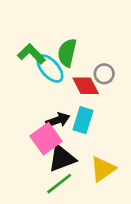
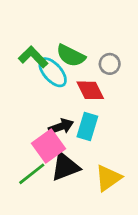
green semicircle: (67, 53) -> (71, 56), turned -76
gray circle: (104, 74) -> (110, 64), moved
green line: (59, 184) -> (32, 174), moved

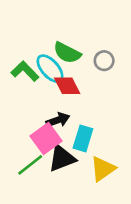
green L-shape: (33, 57) -> (25, 71), moved
red diamond: (90, 90) -> (67, 86), moved
cyan rectangle: (87, 126) -> (83, 138), moved

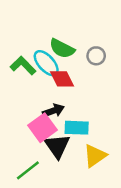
cyan rectangle: (83, 138) -> (77, 128), turned 75
black triangle: (62, 158) -> (57, 146), turned -44
green line: (30, 165) -> (28, 170), moved

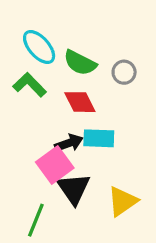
cyan ellipse: (46, 63) -> (39, 47), moved
cyan rectangle: (77, 128) -> (99, 138), moved
green line: (28, 170) -> (36, 220), turned -30

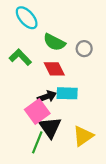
cyan ellipse: (39, 47) -> (27, 18), moved
green line: (36, 220) -> (37, 142), moved

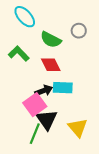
gray circle: (84, 49) -> (79, 31), moved
yellow triangle: (83, 136) -> (78, 128), turned -35

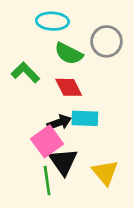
cyan ellipse: (25, 17) -> (52, 21), moved, turned -45
gray circle: (79, 31) -> (107, 41), size x1.5
green line: (35, 134) -> (47, 181), turned -30

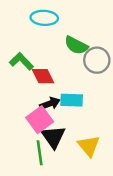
gray circle: (107, 41) -> (97, 60), moved
green semicircle: (69, 54) -> (76, 45), moved
red diamond: (69, 87) -> (43, 76), moved

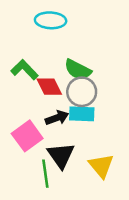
green semicircle: (76, 45) -> (78, 70), moved
gray circle: (97, 60) -> (82, 92), moved
pink square: (40, 120) -> (27, 136), moved

